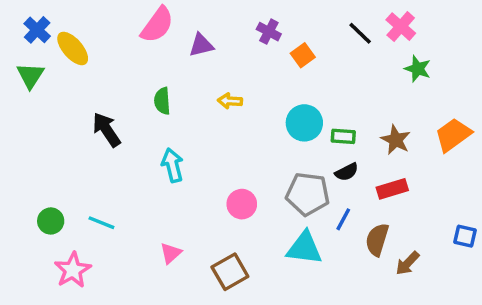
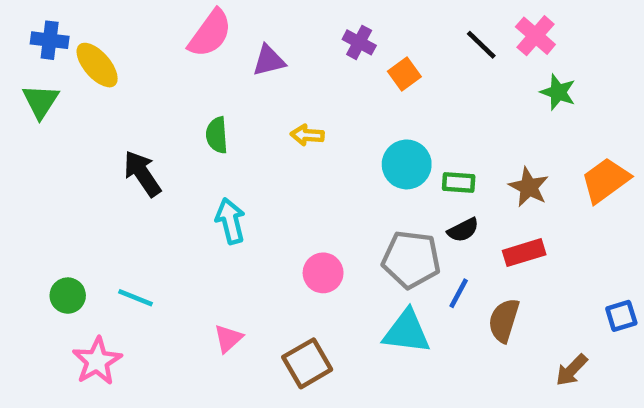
blue cross: (37, 30) -> (50, 40), turned -36
blue square: (465, 236) -> (621, 316), turned -30
brown arrow: (408, 263) -> (572, 370), moved

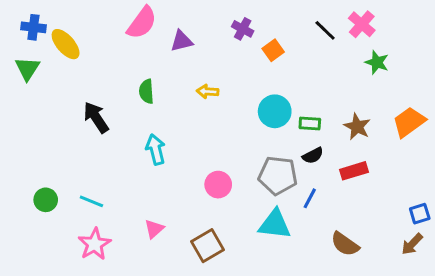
brown semicircle: (504, 320) -> (345, 244), moved, turned -72
pink star: (97, 361) -> (95, 244), moved
brown arrow: (572, 370) -> (412, 244), moved

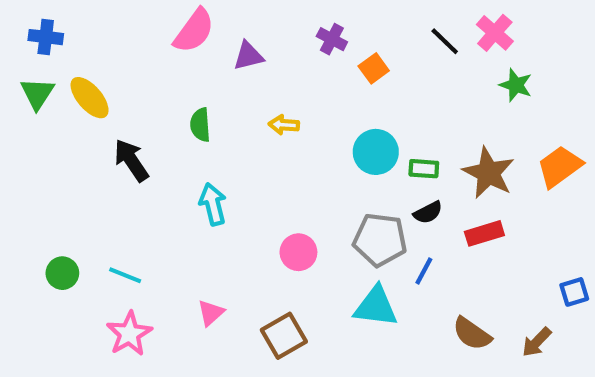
yellow ellipse: (66, 44) -> (90, 98), moved
brown star: (357, 127) -> (489, 173), size x1.4
brown arrow: (412, 244) -> (537, 342), moved

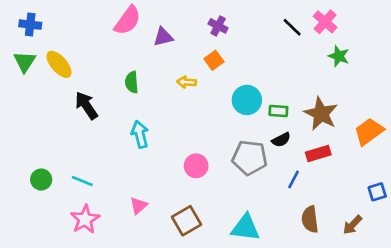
orange square: (374, 68) -> (214, 60), moved
orange trapezoid: (560, 167) -> (369, 132), moved
blue line: (424, 271) -> (294, 180), moved
cyan triangle: (376, 307) -> (246, 228), moved
brown semicircle: (472, 334) -> (310, 219), turned 48

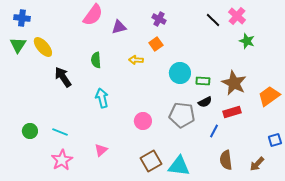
brown square: (187, 221) -> (151, 161), moved

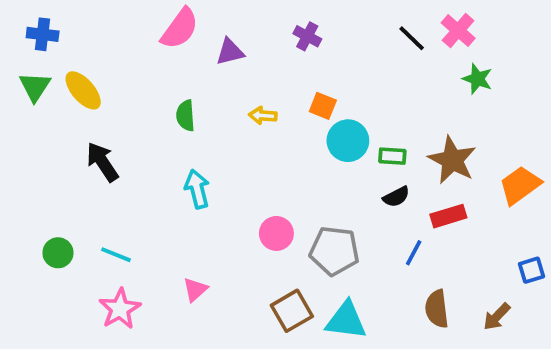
orange square: (156, 44) -> (323, 106), moved, turned -32
black arrow: (63, 77) -> (102, 162), moved
gray pentagon: (182, 115) -> (334, 251), moved

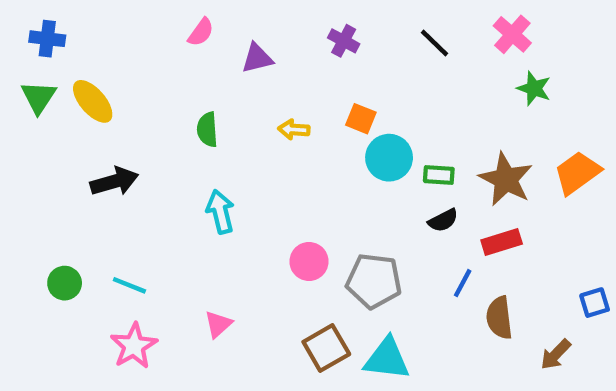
pink semicircle: (180, 29) -> (201, 32), size x0.6
black line: (412, 38) -> (434, 43), moved
black arrow: (102, 162) -> (114, 181), turned 108
orange trapezoid: (520, 185) -> (577, 173), moved
brown semicircle: (437, 309) -> (499, 318), moved

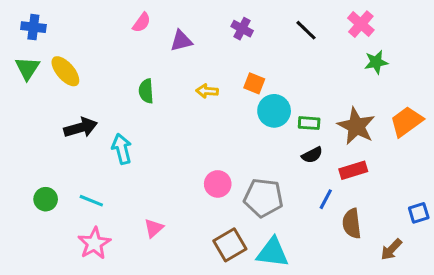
green star: (534, 88) -> (376, 62), turned -30
cyan arrow: (220, 212) -> (122, 149), moved

